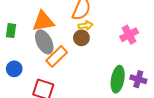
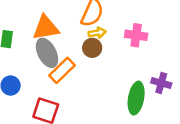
pink cross: (129, 35) -> (136, 35), moved, turned 36
purple cross: (138, 79) -> (161, 83), moved

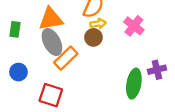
pink cross: (136, 35) -> (134, 26), turned 30
purple cross: (161, 83) -> (157, 70), turned -30

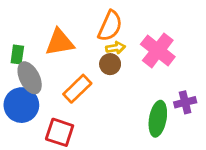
pink cross: (134, 26) -> (158, 50), size x1.4
gray ellipse: (52, 42) -> (30, 78), moved
blue circle: (18, 72) -> (21, 105), size x1.6

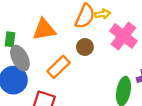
yellow arrow: (116, 48) -> (103, 14), moved

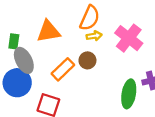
yellow arrow: (103, 14) -> (94, 36), moved
brown circle: (85, 47) -> (87, 60), moved

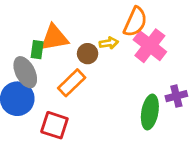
orange semicircle: (90, 18) -> (135, 22), moved
green rectangle: (14, 41) -> (37, 50), moved
brown circle: (87, 60) -> (88, 54), moved

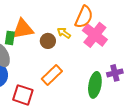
yellow arrow: (109, 43) -> (64, 33), turned -136
orange rectangle: (72, 83) -> (52, 75), moved

